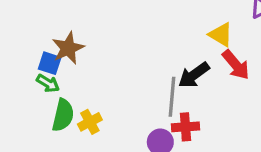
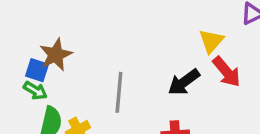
yellow triangle: (221, 35) -> (211, 41), turned 40
gray line: (172, 97) -> (119, 92), moved

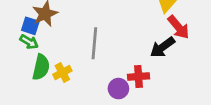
black arrow: (184, 82) -> (162, 47), moved

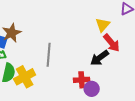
yellow cross: (62, 73) -> (25, 77), size x1.5
purple circle: (118, 89) -> (92, 89), moved

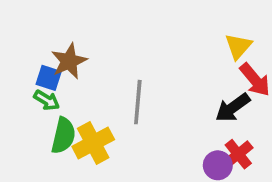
red cross: (82, 80) -> (238, 154), moved, turned -35

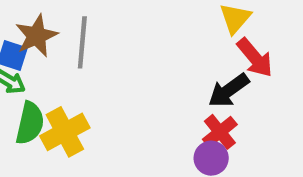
gray line: (138, 102) -> (82, 42), moved
red cross: (238, 154) -> (220, 132), moved

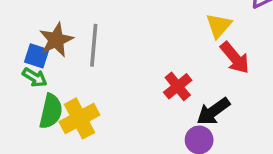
black arrow: (229, 90) -> (213, 111), moved
red cross: (220, 132) -> (178, 86), moved

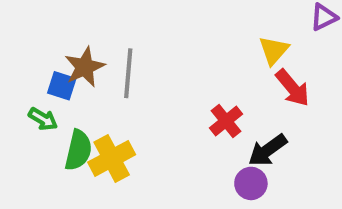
green arrow: (35, 77) -> (43, 119), moved

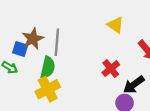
yellow triangle: (274, 50) -> (115, 25), moved, turned -36
green semicircle: (78, 150) -> (48, 67), moved

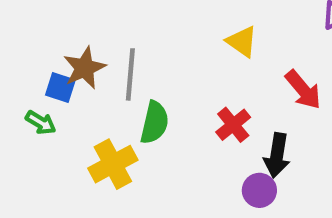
green semicircle: (48, 67) -> (154, 123), moved
black arrow: (134, 85) -> (277, 155), turned -45

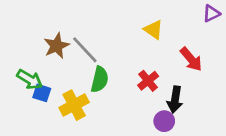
gray line: (130, 74) -> (85, 50), turned -48
blue square: (60, 88) -> (42, 93), moved
green arrow: (41, 123) -> (30, 79), size x1.4

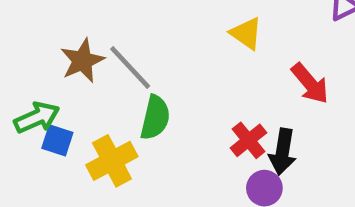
green arrow: (30, 79) -> (37, 118), turned -55
red cross: (148, 81) -> (248, 140), moved

